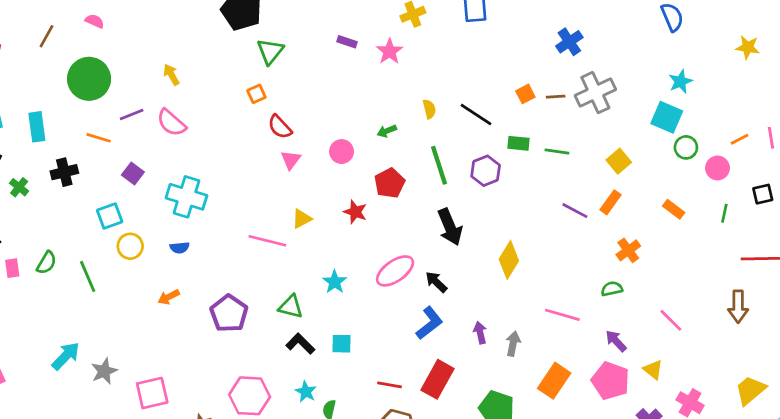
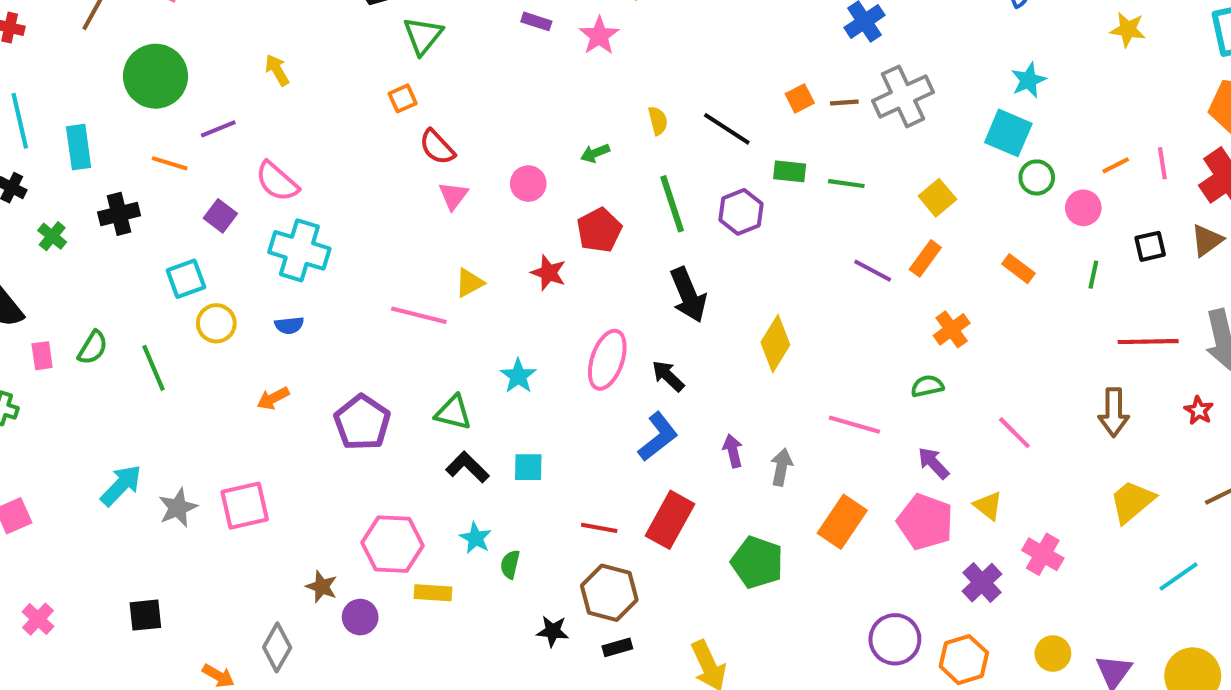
pink semicircle: (171, 123) -> (277, 182), moved
pink ellipse: (395, 271) -> (607, 360), turned -36
yellow trapezoid: (750, 390) -> (1132, 502), moved
pink square: (152, 393) -> (245, 506), moved

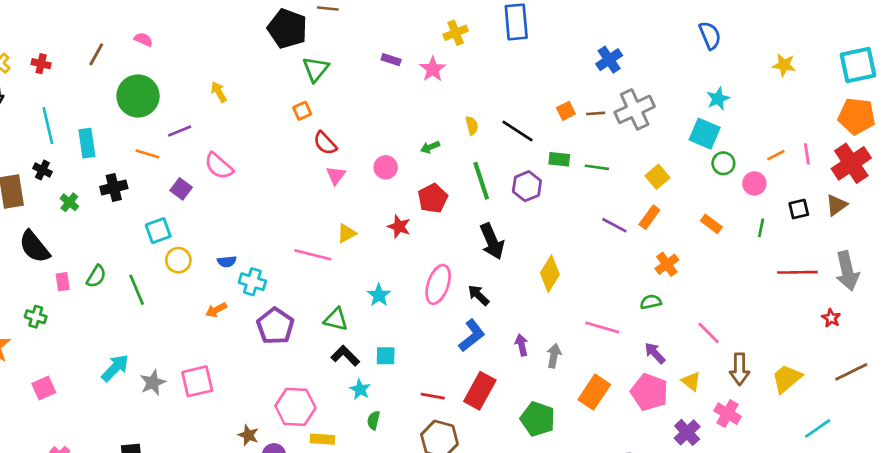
cyan cross: (299, 250) -> (252, 282), moved, size x0.7
brown arrow: (1114, 412) -> (740, 369), moved
cyan star: (476, 538) -> (360, 389), moved

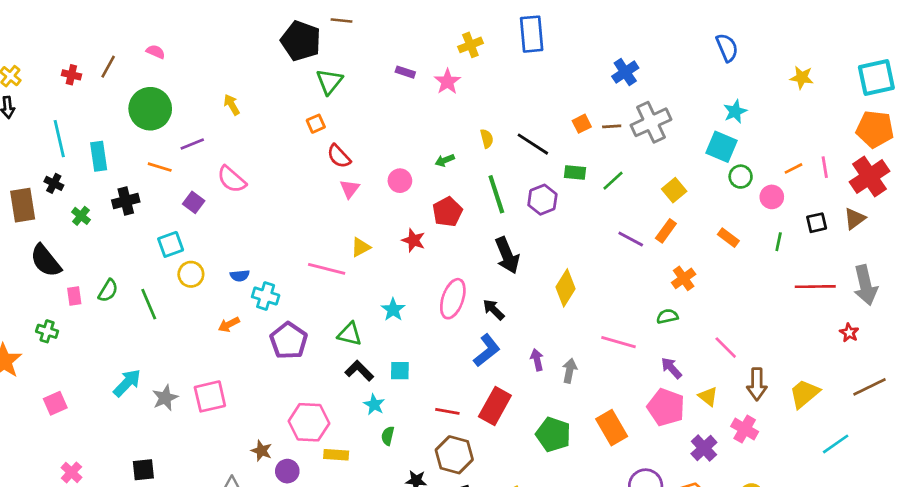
red cross: (41, 64) -> (71, 75), moved
green line: (597, 167) -> (613, 181), turned -50
orange rectangle: (594, 392) -> (612, 428), moved, turned -64

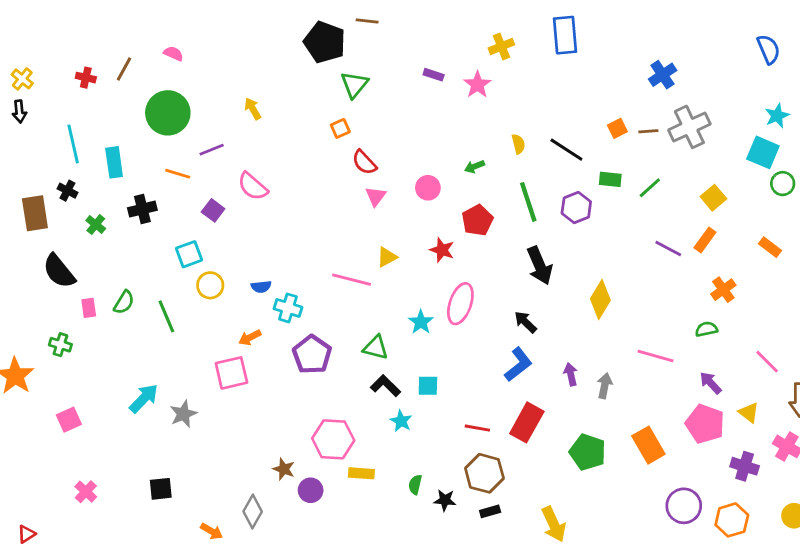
pink ellipse: (453, 299) -> (460, 304), moved
pink square: (210, 396) -> (231, 373), moved
green semicircle: (388, 436) -> (415, 485), moved
purple cross: (704, 448) -> (745, 466), turned -30

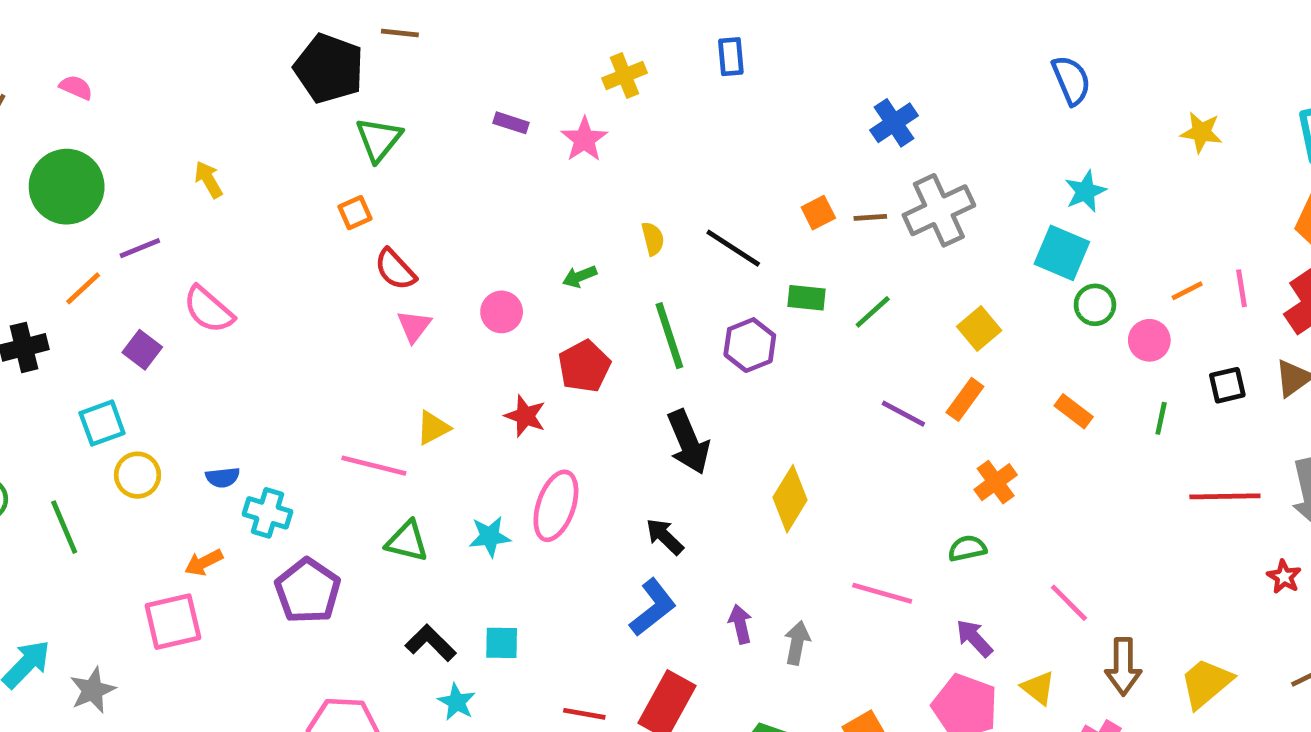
blue rectangle: (565, 35) -> (731, 57), size x0.6
orange line: (178, 174) -> (83, 288), turned -60
cyan star: (421, 322) -> (490, 537), turned 30
green triangle: (376, 348) -> (407, 541), moved

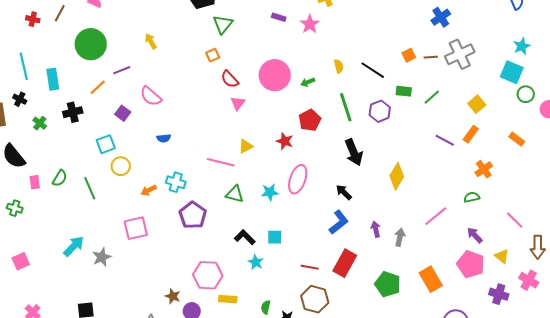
pink circle: (502, 312) -> (275, 75), moved, size x1.8
blue semicircle: (223, 477) -> (164, 138), moved
orange arrow: (204, 563) -> (149, 190), moved
pink line: (882, 593) -> (436, 216), turned -55

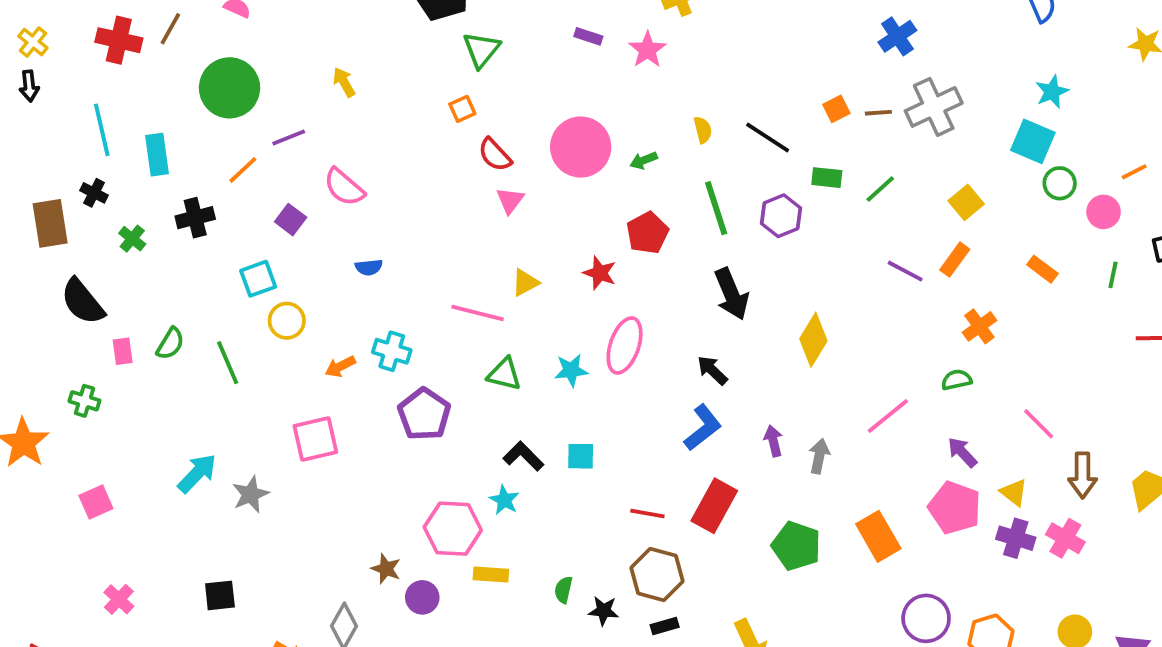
red cross: (33, 19) -> (119, 40), size x1.6
cyan star: (256, 262) -> (504, 500), moved
purple cross: (499, 294) -> (1016, 538), moved

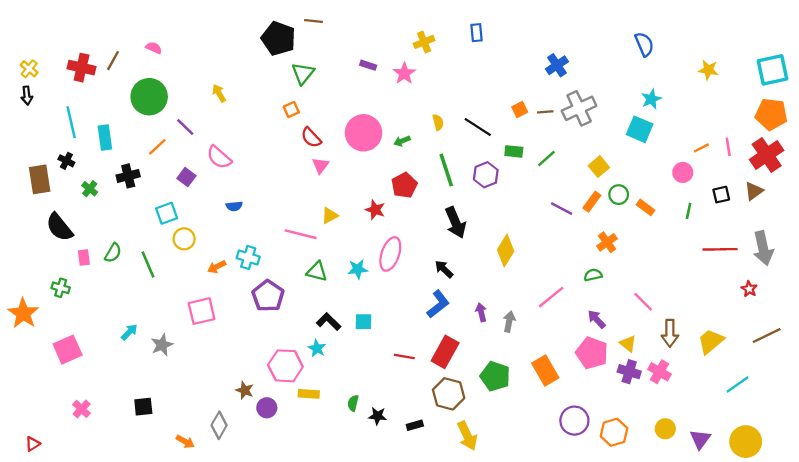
purple line: (289, 137) -> (185, 127), turned 66
green circle: (1060, 183) -> (619, 195), moved
cyan arrow: (197, 473) -> (129, 332), size x0.7
pink square: (96, 502) -> (68, 350), size x1.4
brown hexagon: (657, 574) -> (449, 394), moved

